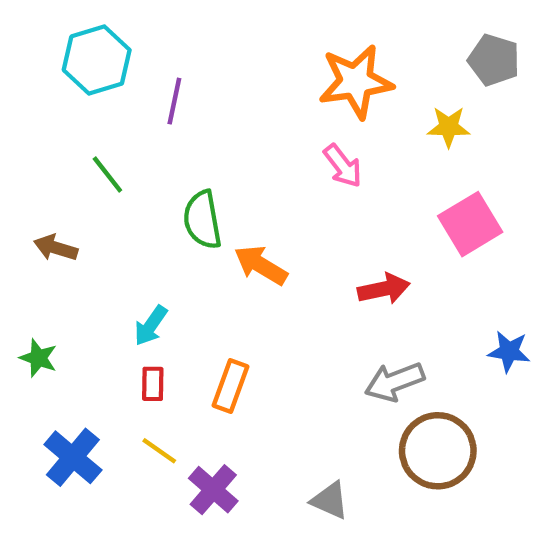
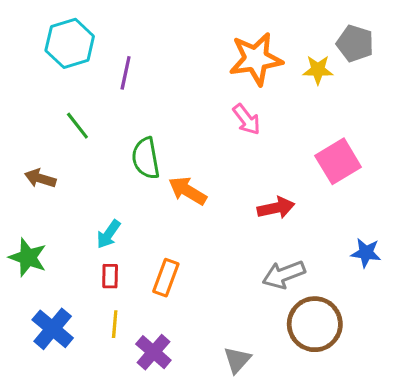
yellow star: (449, 127) -> (318, 70), moved
green star: (38, 358) -> (28, 257), size x1.4
yellow line: (159, 451) -> (115, 324), turned 60
gray triangle: (330, 500) -> (237, 360), turned 48

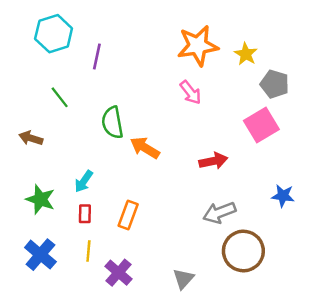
gray pentagon: (355, 43) -> (275, 84), moved
yellow star: (318, 70) -> (246, 54), turned 30
green star: (28, 257) -> (40, 199), moved

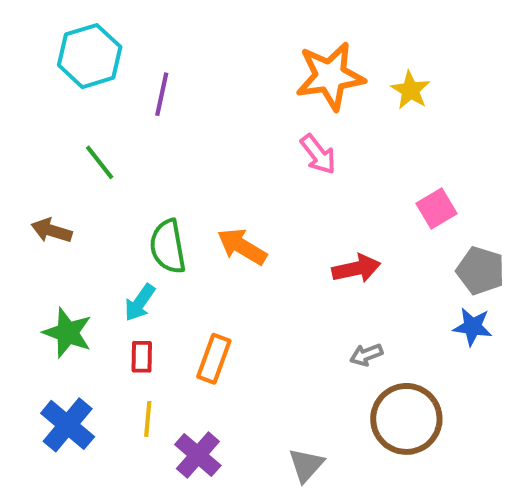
gray pentagon: (275, 84) -> (481, 271), moved
green semicircle: (112, 123) -> (168, 247), moved
pink square: (261, 125) -> (436, 208), size x0.7
gray arrow: (219, 213) -> (366, 355), size x0.6

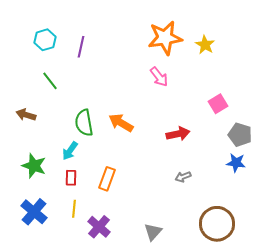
cyan hexagon: (90, 56) -> (45, 40), moved, size x0.7
brown circle: (406, 419) -> (217, 224), moved

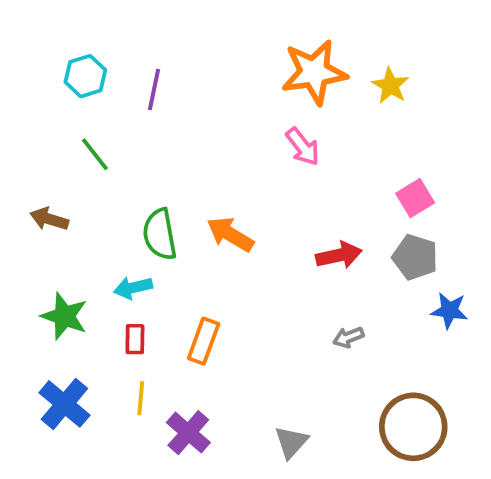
gray pentagon: (240, 135) -> (415, 257), moved
cyan arrow: (70, 151) -> (133, 288), turned 42

